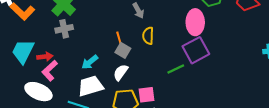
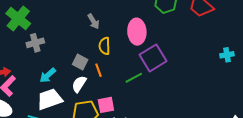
pink ellipse: (195, 22) -> (137, 32), moved
gray cross: (64, 29) -> (35, 43), moved
orange line: (119, 38) -> (98, 70), moved

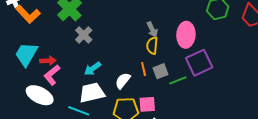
gray arrow: (93, 21) -> (152, 30), moved
gray cross: (35, 43) -> (84, 35), turned -36
gray square: (80, 62) -> (160, 71), moved, turned 35

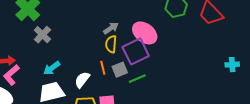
gray arrow: (152, 30) -> (111, 28), turned -98
pink ellipse: (186, 35) -> (145, 33), turned -55
purple square: (199, 63) -> (136, 51), moved

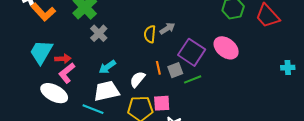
pink ellipse: (145, 33) -> (226, 48), moved
yellow semicircle: (111, 44) -> (150, 34), moved
purple square: (136, 51) -> (192, 52), turned -32

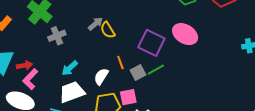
gray arrow: (167, 28) -> (95, 24), moved
gray cross: (99, 33) -> (57, 36), turned 30
yellow semicircle: (150, 34) -> (108, 30), turned -30
gray square: (175, 70) -> (138, 73), moved

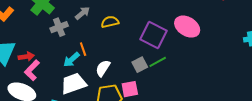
gray arrow: (95, 24) -> (82, 13), moved
yellow semicircle: (108, 30) -> (110, 22), turned 108
orange line: (120, 62) -> (83, 49), moved

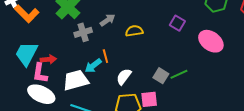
purple square: (153, 35) -> (177, 23), moved, size x0.6
gray square: (140, 65) -> (161, 76), turned -35
pink L-shape: (32, 70) -> (40, 73), moved, turned -40
white trapezoid: (74, 84) -> (76, 80), moved

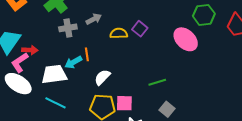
purple square: (177, 23) -> (140, 29), moved
pink ellipse: (211, 41) -> (186, 39), moved
pink L-shape: (40, 73) -> (20, 63), turned 40
gray square: (161, 76) -> (167, 109), moved

